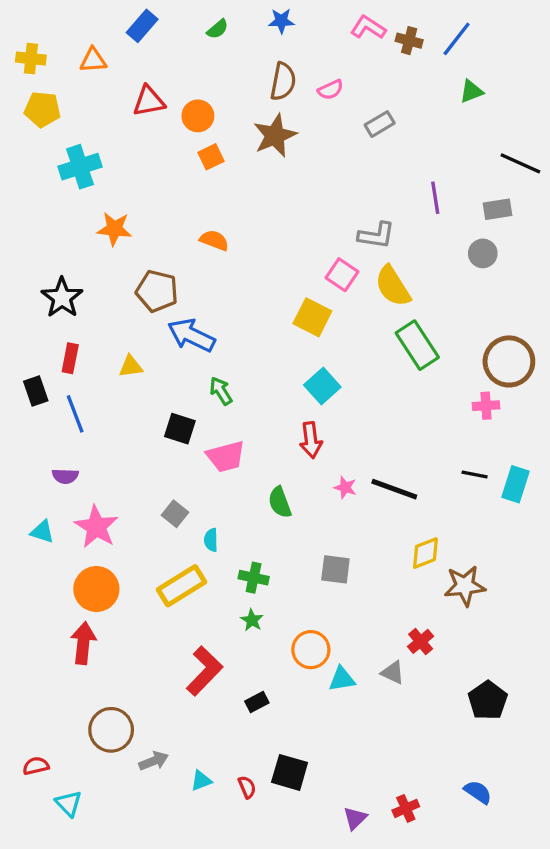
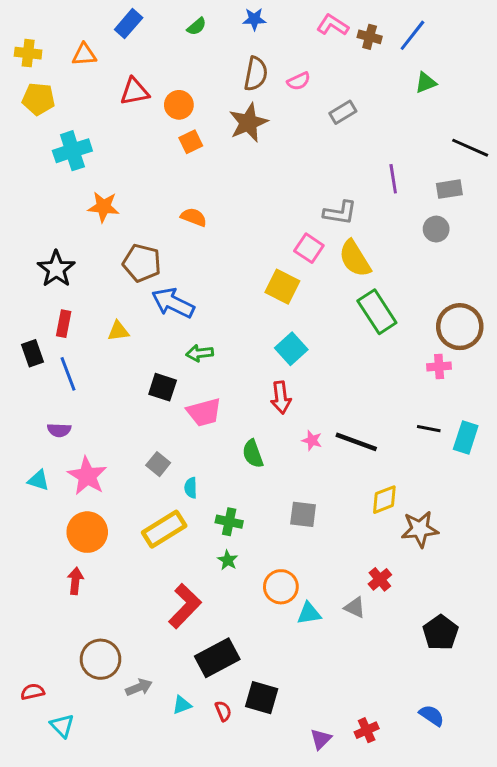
green arrow: (221, 391) -> (200, 353), turned -65
red arrow: (83, 643) -> (75, 581), size x0.7
black rectangle: (257, 702) -> (217, 658), moved, size x2.0

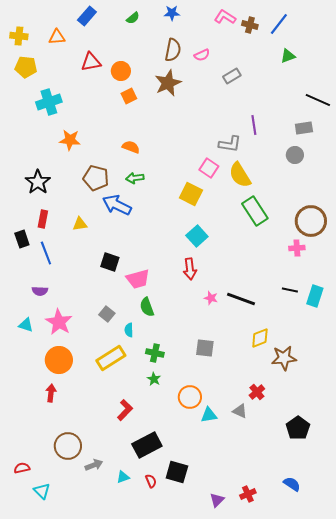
purple line: (393, 179) -> (254, 125), moved
green arrow: (200, 353) -> (135, 178), moved
green semicircle: (253, 454) -> (147, 307), moved
red L-shape: (185, 606) -> (125, 410), size x0.7

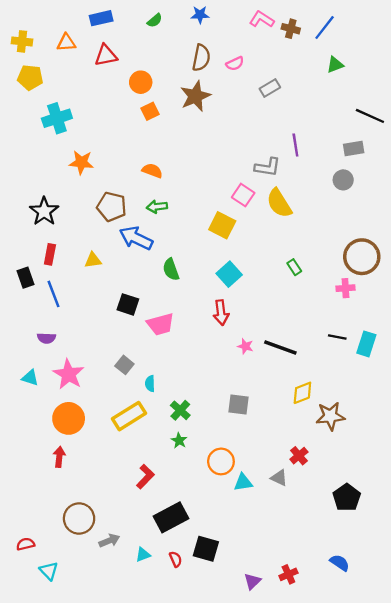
blue rectangle: (87, 16) -> (101, 18), turned 36
red triangle: (91, 62) -> (106, 55), moved
green rectangle: (255, 211) -> (294, 267), moved, size x0.5
green semicircle: (147, 307) -> (171, 270), moved
green cross: (155, 353) -> (180, 410), turned 30

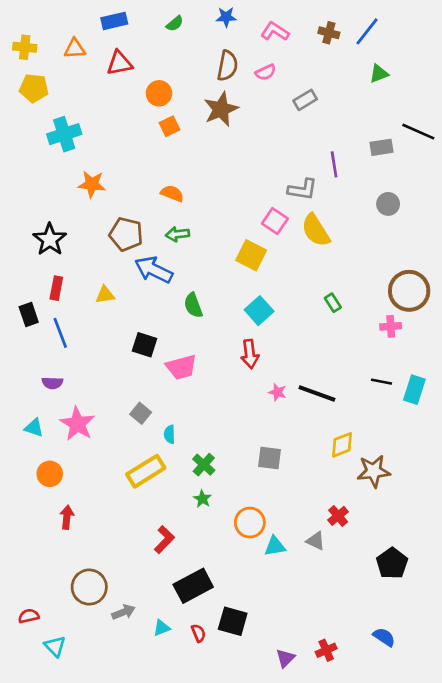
pink L-shape: (262, 19) -> (275, 31), moved
gray rectangle: (354, 148) -> (381, 147), moved
orange circle: (69, 418) -> (50, 474), moved, size x0.7

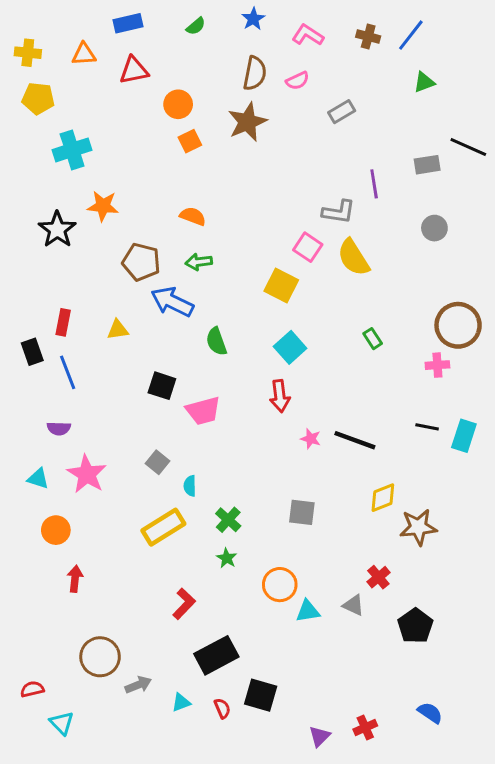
blue star: (226, 17) -> (253, 19), turned -30
black star: (50, 239) -> (57, 230), moved
black pentagon: (392, 563) -> (415, 626), moved

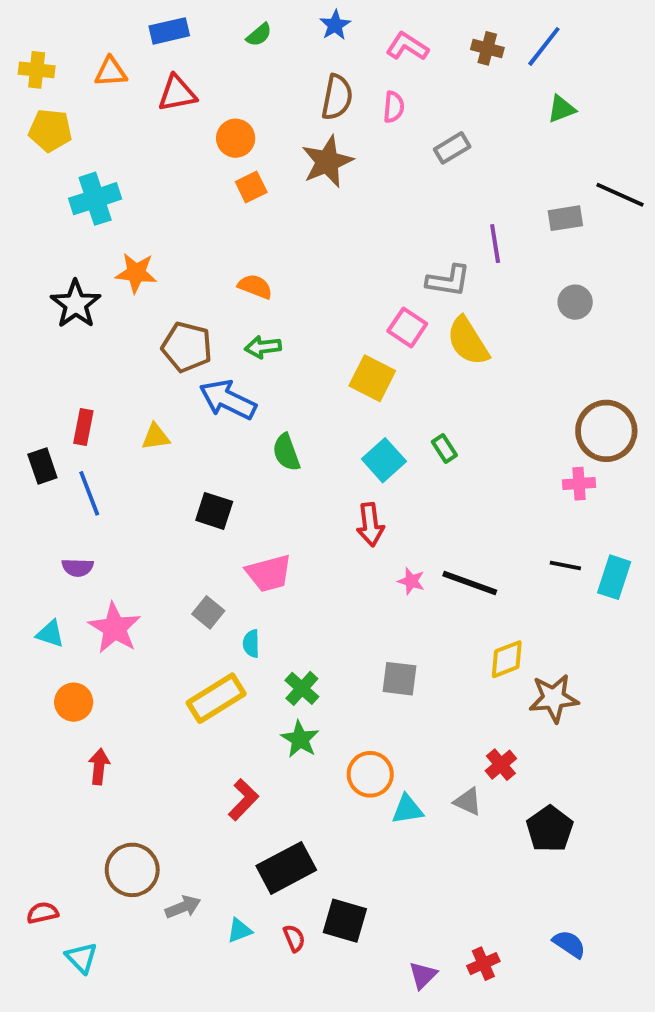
pink semicircle: (297, 81) -> (394, 107), turned -60
green rectangle: (373, 339) -> (444, 448), moved
pink trapezoid: (203, 411) -> (269, 573), moved
green star: (227, 558) -> (300, 739), size x1.4

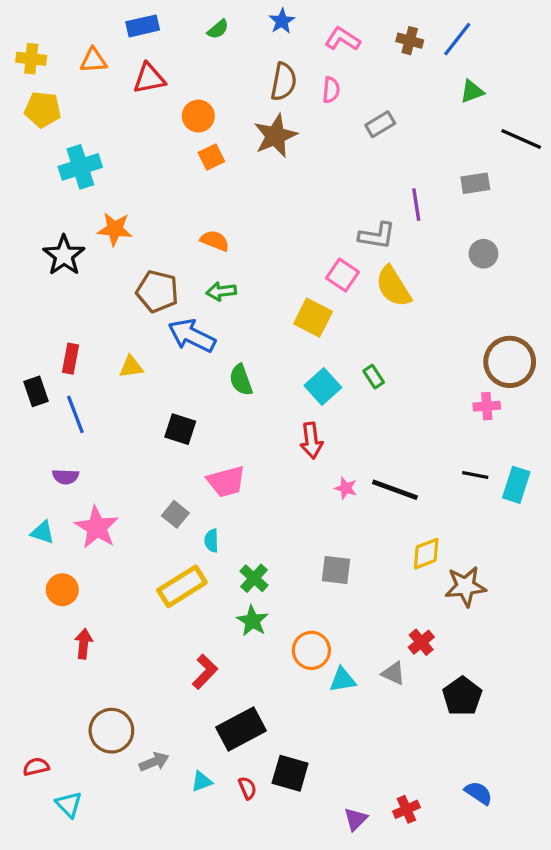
black line: (620, 195) -> (521, 139), moved

